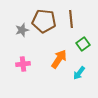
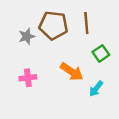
orange arrow: (59, 59) -> (72, 72), turned 90

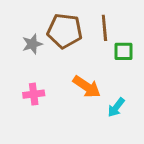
green square: (101, 53) -> (124, 51), moved, turned 35

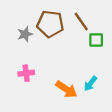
brown line: (104, 28) -> (81, 22), turned -30
orange arrow: (87, 87) -> (66, 89), moved

